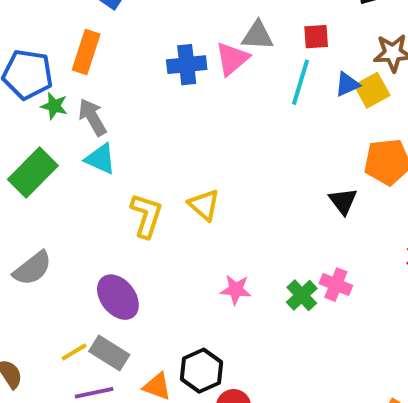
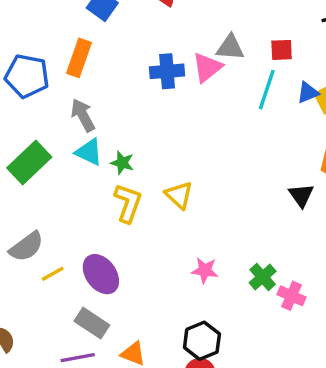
green star: (54, 106) -> (122, 163), moved
pink cross: (336, 285) -> (291, 296), moved
yellow line: (74, 352) -> (53, 274), moved
black hexagon: (201, 371) -> (202, 341), moved

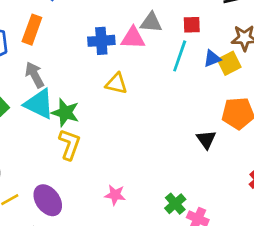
pink triangle: (207, 67) -> (133, 38), turned 40
cyan triangle: (89, 152) -> (39, 104), size x1.4
green star: (122, 163) -> (65, 113), size x1.5
yellow triangle: (179, 195) -> (116, 84), moved, turned -30
pink star: (205, 270) -> (115, 195), moved

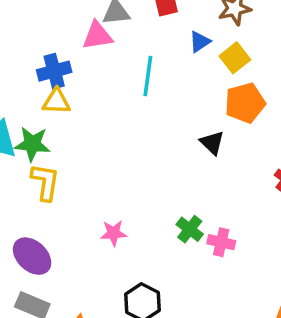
blue cross: (101, 41) -> (54, 71), moved
cyan line: (180, 56) -> (148, 76), moved
yellow square: (229, 63) -> (235, 58), moved
yellow triangle: (116, 84) -> (56, 101), moved

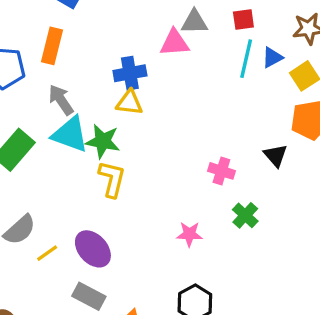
cyan line: (148, 76) -> (246, 59), moved
green cross: (190, 229) -> (245, 215), moved
pink star: (114, 233) -> (189, 234), moved
pink cross: (221, 242) -> (221, 171), moved

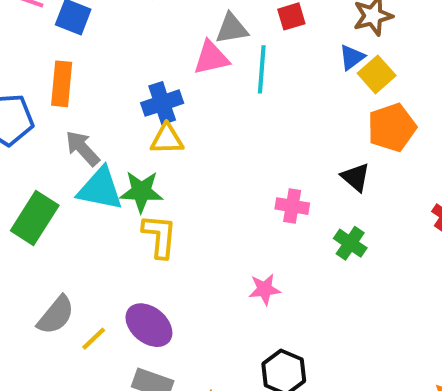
blue triangle: (272, 57) -> (352, 57), moved
cyan line: (246, 59) -> (262, 69), moved
green cross: (245, 215) -> (350, 243), moved

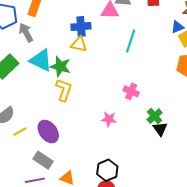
cyan line: (262, 69) -> (131, 41), moved
gray arrow: (83, 148) -> (26, 32), moved
black triangle: (356, 177) -> (160, 129), moved
pink star: (265, 289) -> (109, 119), moved

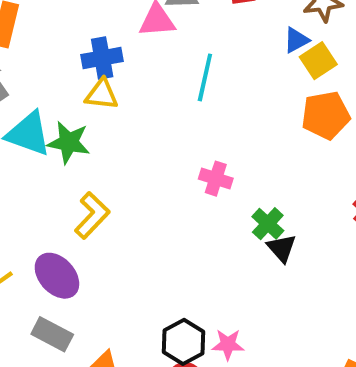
yellow L-shape: (64, 90) -> (92, 215), moved, turned 30
pink star: (109, 119) -> (228, 344), moved

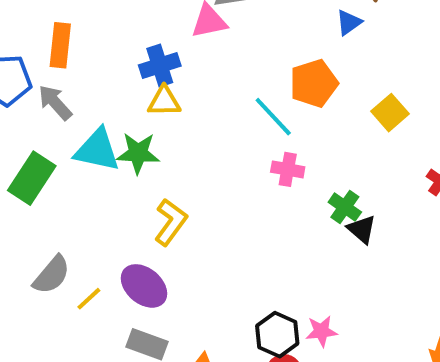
yellow square: (318, 61) -> (390, 113), moved
cyan line: (205, 77) -> (273, 117), moved, turned -48
orange pentagon: (326, 115) -> (314, 83), moved

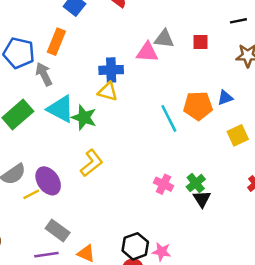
blue triangle: (349, 22) -> (225, 98), moved
pink cross: (288, 169) -> (163, 184), moved
purple ellipse: (144, 286) -> (48, 181), moved

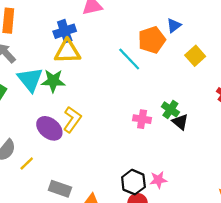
yellow triangle: (108, 92) -> (67, 51), size x1.4
cyan triangle: (61, 109) -> (30, 79), turned 40
purple ellipse: (48, 181) -> (49, 128), moved

